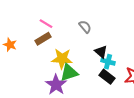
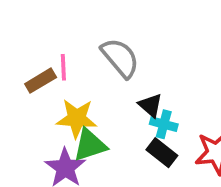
pink line: (46, 24) -> (63, 67), moved, turned 56
gray semicircle: (85, 27) -> (120, 58), size x1.6

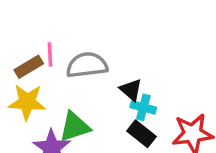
gray semicircle: (120, 58) -> (87, 65), moved, turned -57
yellow star: (77, 118) -> (27, 102), moved

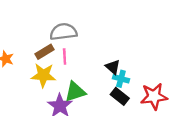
pink line: (50, 55) -> (65, 56), moved
gray semicircle: (87, 65) -> (63, 32), moved

